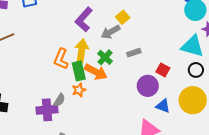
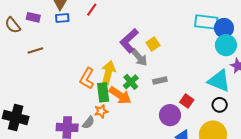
purple L-shape: (84, 20) -> (129, 41), moved
gray arrow: (110, 32) -> (139, 57), turned -108
gray semicircle: (59, 100) -> (88, 123), moved

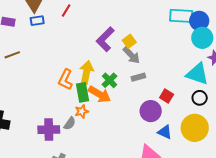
gray arrow: (139, 57) -> (131, 55), moved

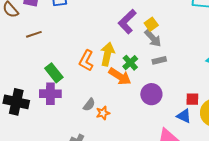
green rectangle: (83, 92) -> (54, 73), moved, turned -30
red square: (167, 96) -> (192, 99), moved, turned -32
orange star: (82, 111) -> (103, 113), moved
purple circle: (151, 111) -> (151, 94), moved
purple cross: (49, 130) -> (50, 94), moved

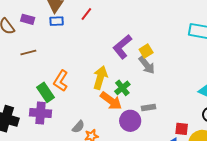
gray rectangle: (159, 60) -> (149, 108), moved
orange L-shape: (86, 61) -> (61, 81), moved
purple circle: (151, 94) -> (130, 121), moved

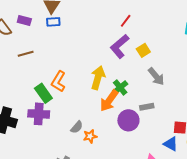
red line: (86, 14) -> (126, 21), moved
gray arrow: (147, 65) -> (156, 76), moved
orange arrow: (111, 101) -> (109, 101), turned 90

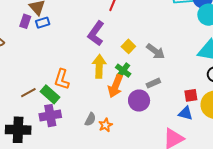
purple rectangle: (24, 20) -> (25, 21), moved, turned -72
purple L-shape: (120, 46) -> (96, 33), moved
yellow square: (143, 50) -> (128, 46), moved
brown line: (26, 54) -> (28, 93), moved

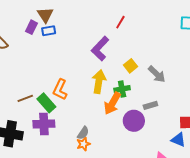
green cross: (123, 71) -> (122, 89), turned 35
orange star: (105, 125) -> (83, 144), moved

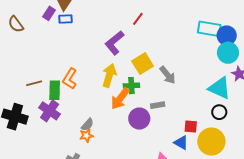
yellow square: (130, 66) -> (143, 64), size x1.5
green rectangle: (46, 103) -> (55, 90), turned 36
purple cross: (44, 124) -> (50, 111), turned 30

